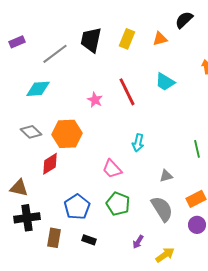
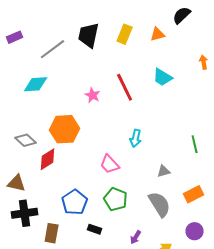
gray diamond: (31, 132) -> (26, 140), moved
purple circle: (197, 225) -> (195, 231), moved
black rectangle: (89, 240) -> (95, 229), moved

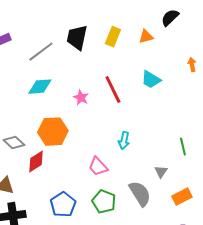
cyan diamond: (36, 84) -> (40, 87), moved
gray triangle: (164, 171) -> (161, 172), moved, turned -40
gray semicircle: (160, 204) -> (140, 194), moved

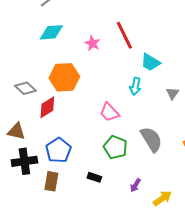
cyan trapezoid: (151, 80) -> (150, 62), moved
gray triangle: (161, 172) -> (172, 93), moved
blue pentagon: (63, 205) -> (58, 150), moved

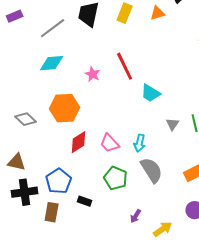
cyan arrow: (135, 86) -> (140, 143), moved
red diamond: (47, 107) -> (79, 142), moved
black rectangle: (94, 177) -> (85, 201), moved

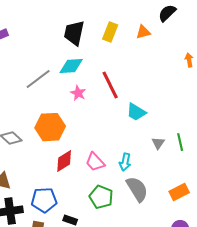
gray line: (53, 28) -> (38, 79), moved
cyan diamond: (52, 63) -> (71, 66), moved
blue pentagon: (59, 181) -> (44, 200), turned 30

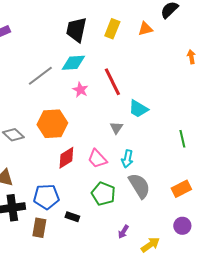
gray triangle: (158, 143) -> (116, 128), moved

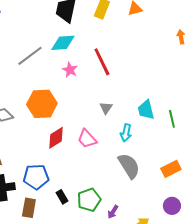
cyan trapezoid: (138, 109) -> (146, 110), moved, turned 45
cyan arrow: (127, 159) -> (126, 133), moved
green pentagon: (103, 194) -> (89, 200), moved, turned 30
black rectangle: (72, 217) -> (62, 197), turned 40

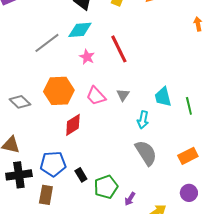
pink trapezoid: (87, 139) -> (96, 96), moved
black rectangle: (62, 197) -> (81, 175), moved

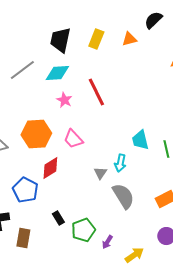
gray line: (47, 43) -> (22, 70), moved
gray triangle: (123, 95) -> (100, 173), moved
blue pentagon: (53, 164) -> (25, 190), moved, turned 30

